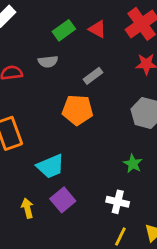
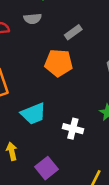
purple square: (63, 200) -> (47, 168), moved
white cross: (118, 202) -> (73, 129), moved

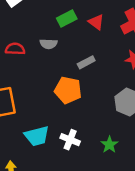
white cross: (73, 129) -> (70, 140), moved

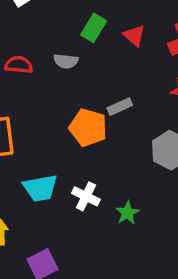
green rectangle: (67, 18) -> (94, 28), turned -36
gray rectangle: (86, 62) -> (120, 107), moved
green star: (109, 145) -> (127, 213), moved

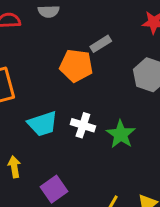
green star: (127, 213) -> (121, 134), size x1.4

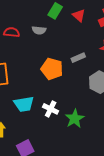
gray rectangle: (101, 44) -> (78, 58), moved

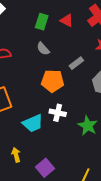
gray semicircle: (39, 30) -> (43, 49), moved, turned 56
white cross: (51, 109) -> (58, 113), moved

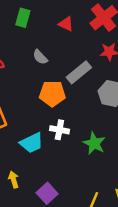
green rectangle: (42, 22) -> (23, 18), moved
gray rectangle: (76, 63) -> (79, 72), size x1.5

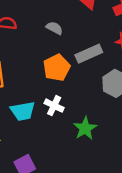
gray semicircle: (40, 57) -> (54, 28), turned 147
orange pentagon: (52, 94) -> (57, 68), turned 30

